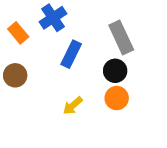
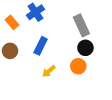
blue rectangle: (71, 54) -> (41, 46), moved
black circle: (115, 71) -> (85, 48), moved

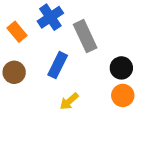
gray rectangle: (81, 25) -> (85, 36), moved
orange circle: (78, 66) -> (123, 95), moved

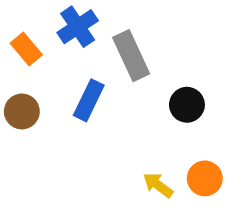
orange circle: (123, 95) -> (205, 178), moved
yellow arrow: (69, 101) -> (158, 185), moved, turned 78

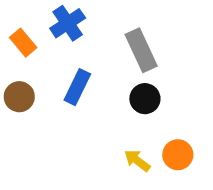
gray rectangle: (131, 56) -> (141, 50), moved
black circle: (187, 105) -> (145, 99), moved

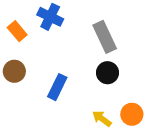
blue cross: (68, 23) -> (50, 17), turned -30
blue rectangle: (77, 87) -> (57, 87), moved

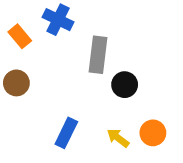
gray rectangle: (105, 37) -> (98, 55), moved, turned 32
blue rectangle: (57, 87) -> (66, 133), moved

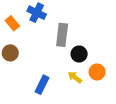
orange circle: (153, 133) -> (97, 72), moved
yellow arrow: (118, 138) -> (75, 77), moved

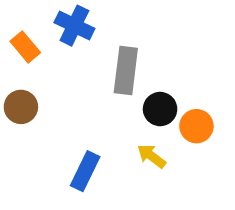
orange circle: (97, 72) -> (196, 126), moved

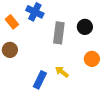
black circle: (160, 109) -> (85, 27), moved
yellow arrow: (151, 156) -> (62, 72), moved

